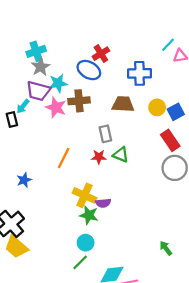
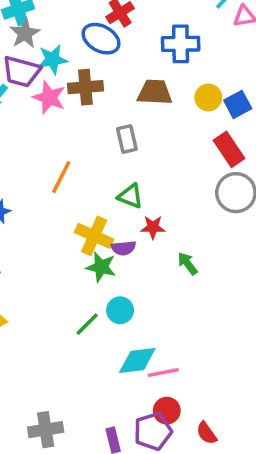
green triangle: (121, 155) -> (130, 196), moved
red star: (99, 157) -> (153, 227), moved
cyan circle: (86, 243) -> (120, 310), moved
green arrow: (166, 248) -> (188, 264), moved
green line: (80, 262) -> (87, 324), moved

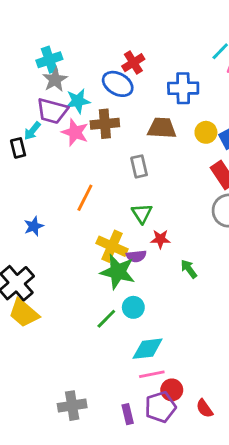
green triangle: (130, 196) -> (142, 213), turned 35
green star: (101, 267) -> (118, 272), size x1.4
pink line: (163, 373) -> (152, 374), moved

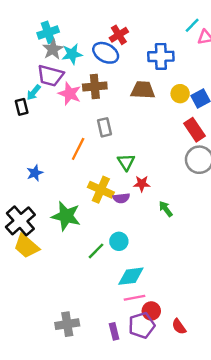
cyan star: (78, 101) -> (72, 54), moved
gray rectangle: (139, 166) -> (104, 127), moved
green star: (118, 272) -> (66, 216), moved

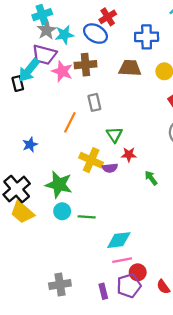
cyan arrow: (34, 92) -> (29, 70), size x1.6
cyan circle: (119, 241) -> (62, 211), moved
green line: (96, 251) -> (87, 217), turned 49

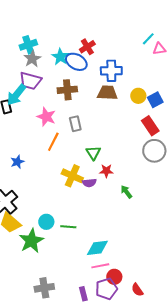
cyan star: (64, 35) -> (60, 57), moved, turned -30
blue cross: (147, 37) -> (111, 71), moved
pink star: (62, 71) -> (46, 117), moved
green star: (59, 185) -> (31, 241), moved, turned 30

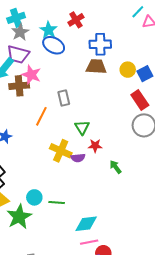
blue ellipse: (76, 62) -> (54, 45), moved
brown cross: (67, 90) -> (19, 86), moved
pink star: (46, 117) -> (31, 75), moved

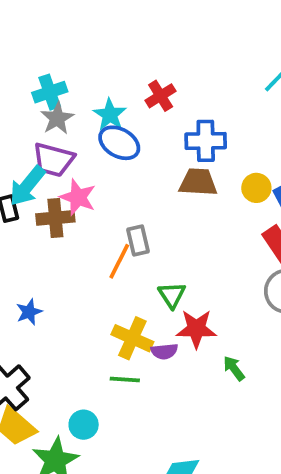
orange line: (41, 116) -> (119, 261), moved
red star: (95, 146) -> (196, 329), size x1.5
green line: (57, 202) -> (125, 380), moved

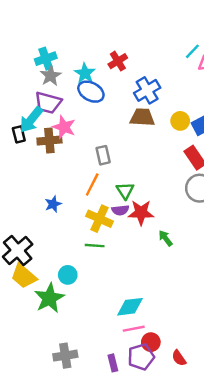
blue cross: (206, 141) -> (147, 90), turned -30
orange line: (119, 261) -> (92, 184), moved
blue star: (29, 312) -> (53, 204), moved
purple semicircle: (164, 351) -> (120, 210), moved

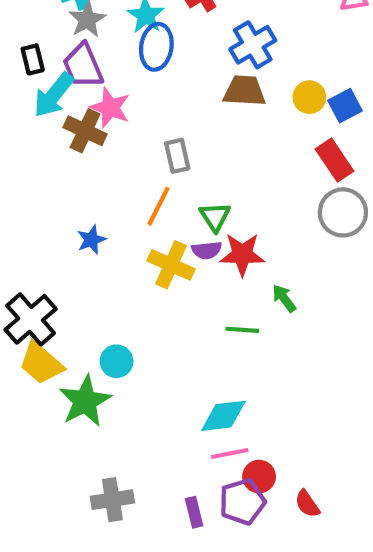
blue ellipse: (91, 92) -> (156, 47), turned 70
purple trapezoid: (48, 103) -> (83, 66), turned 52
black rectangle: (19, 134) -> (33, 59), moved
brown cross: (49, 140) -> (85, 131), turned 30
green line: (95, 246) -> (242, 330), moved

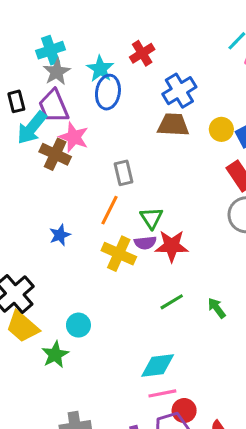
green arrow: (284, 298) -> (217, 308), moved
green line: (242, 330) -> (172, 302), turned -35
green star: (85, 401) -> (55, 355), size x0.7

